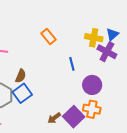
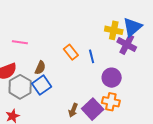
blue triangle: (112, 34) -> (132, 27), size x1.5
orange rectangle: (48, 36) -> (71, 52), moved
brown arrow: (54, 118) -> (73, 110), turned -32

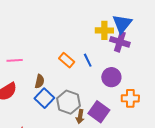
gray hexagon: (20, 87) -> (68, 102), moved
orange cross: (111, 102) -> (130, 98), moved

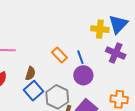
purple cross: (120, 42) -> (116, 53), moved
purple circle: (111, 77) -> (83, 75), moved

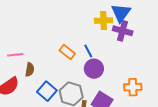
purple cross: (116, 53) -> (123, 31), moved
brown semicircle: (30, 73) -> (30, 70), moved

